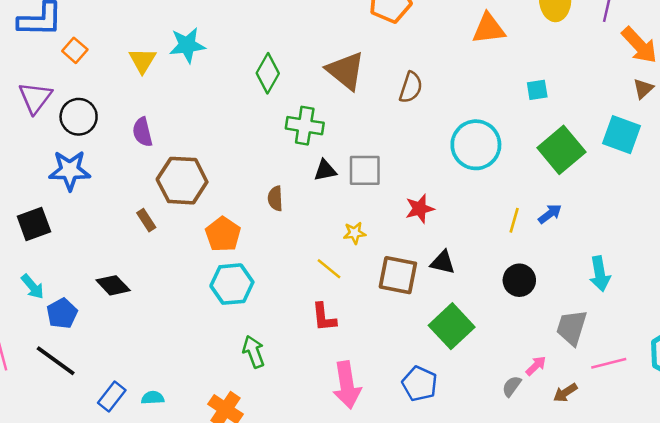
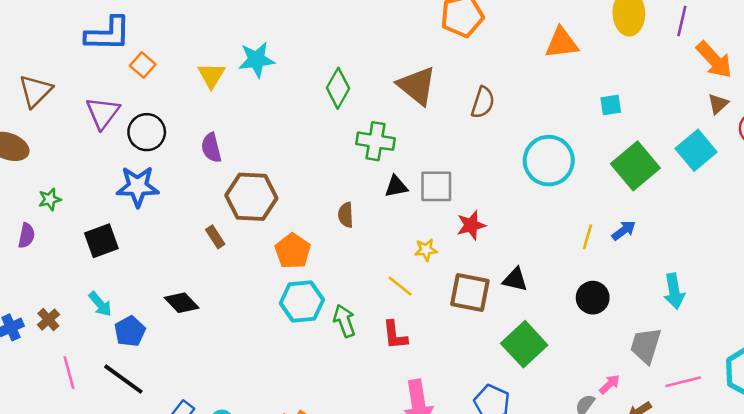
cyan square: (622, 135) -> (696, 150), turned 30
red star: (420, 209) -> (471, 225), moved
green arrow: (254, 352) -> (344, 321), moved

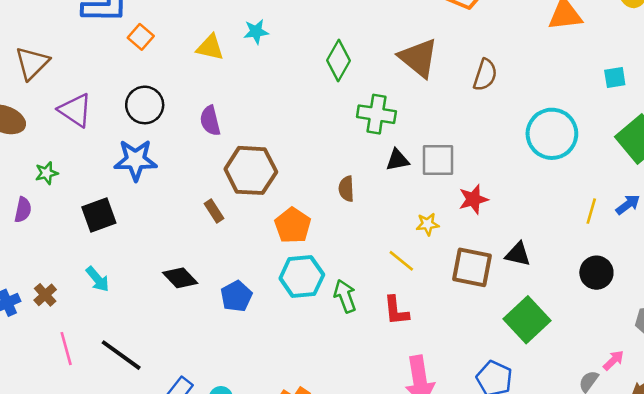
cyan star: (257, 60) -> (256, 32), size x0.7
yellow triangle: (211, 75) -> (210, 47), turned -48
purple triangle: (103, 113) -> (75, 110), moved, turned -33
blue pentagon: (130, 331) -> (236, 296), moved

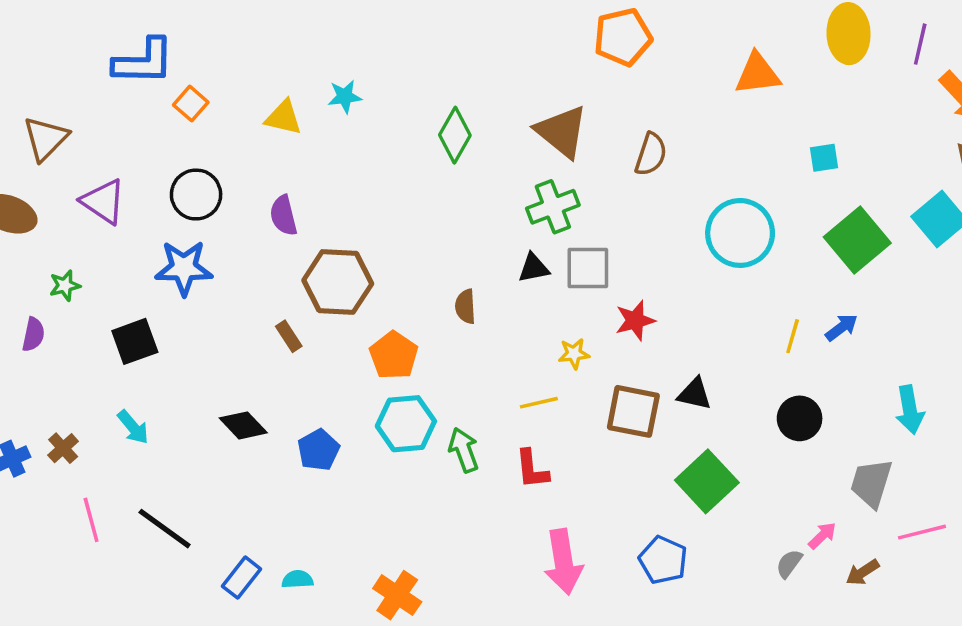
green cross: (376, 114) -> (553, 207), moved, turned -30
yellow line: (401, 261) -> (539, 403), turned -52

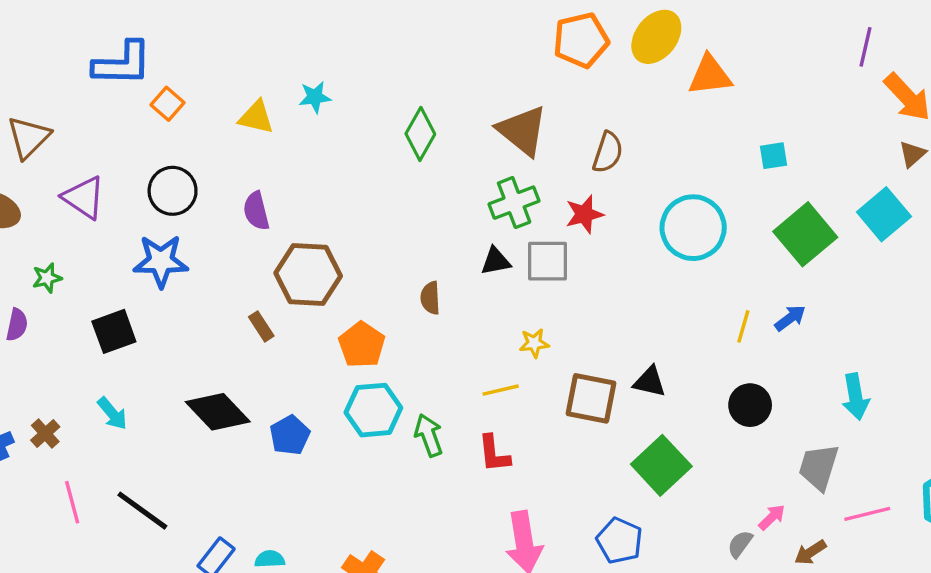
yellow ellipse: (849, 34) -> (656, 37), moved, turned 40
red star: (635, 320) -> (584, 214), moved
black diamond: (243, 425) -> (218, 412), size x1.4

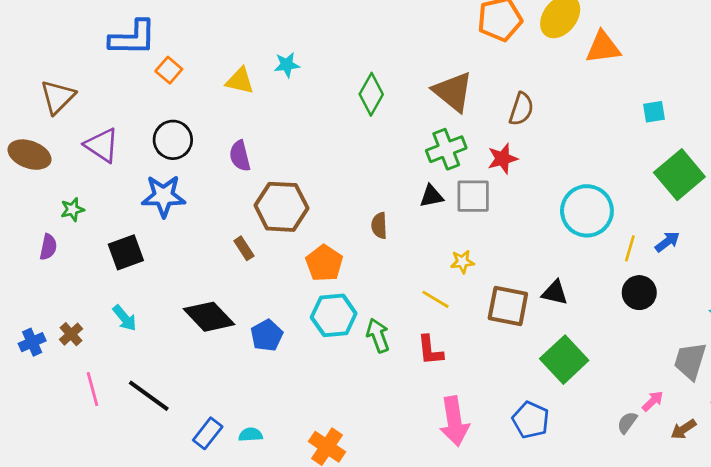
cyan circle: (693, 228) -> (587, 211), moved
yellow line: (501, 390) -> (436, 299), turned 44
black circle: (750, 405) -> (639, 293), moved

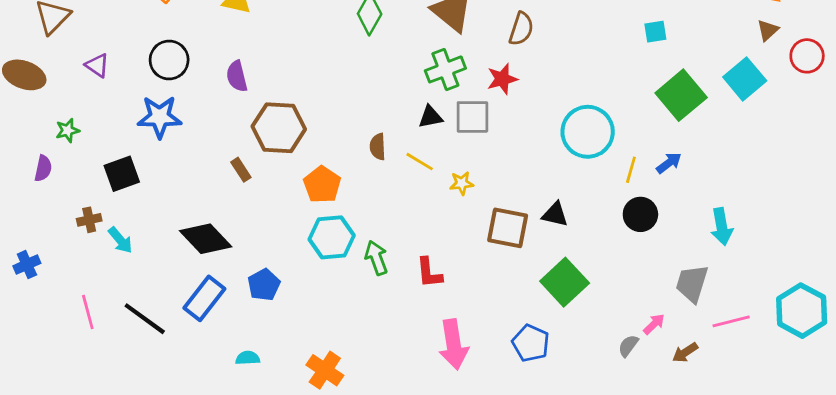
purple triangle: (102, 145) -> (97, 65), size x0.7
yellow line: (436, 299) -> (420, 162), moved
brown cross: (71, 334) -> (89, 220), moved, turned 30
blue pentagon: (267, 335) -> (264, 285), moved
blue rectangle: (208, 433) -> (204, 298), moved, size x1.4

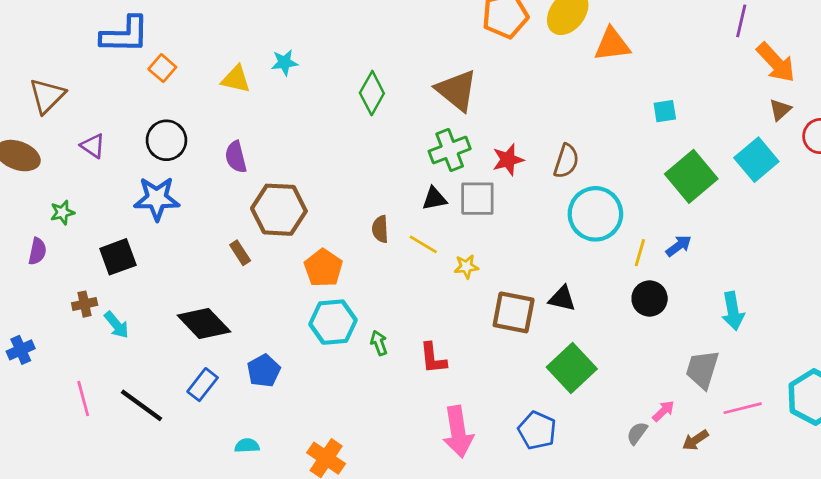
brown semicircle: (521, 29) -> (566, 161), moved
green arrow: (376, 258) -> (379, 343), size x0.7
blue rectangle: (204, 298) -> (203, 385), size x0.7

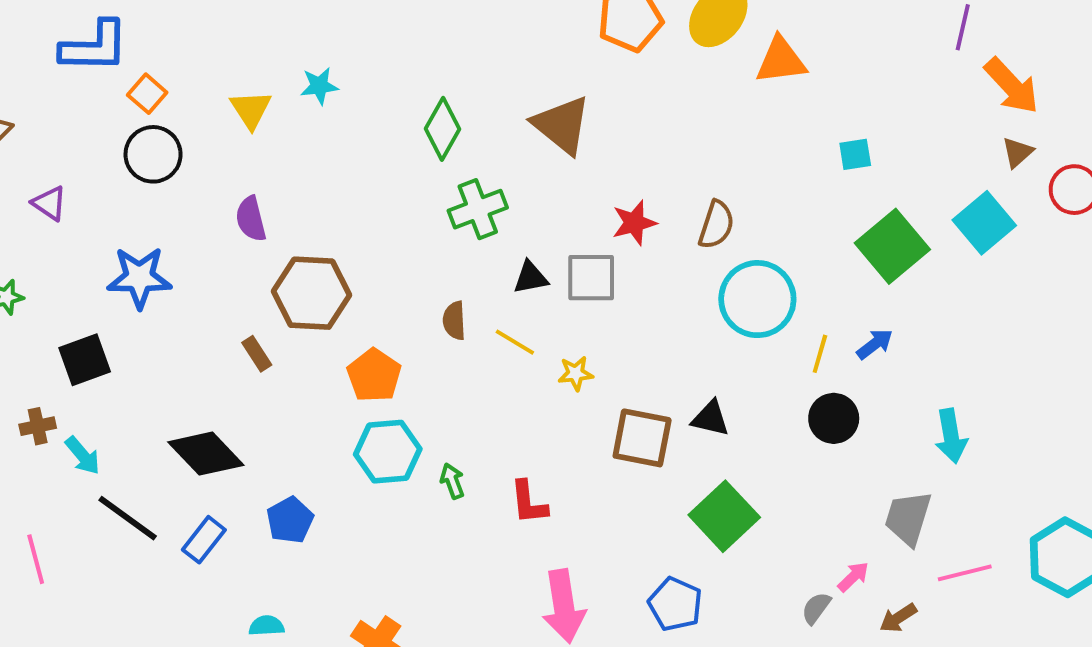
yellow triangle: (236, 79) -> (251, 109), turned 44
black circle: (166, 140) -> (153, 154), moved
green cross: (450, 150) -> (478, 209), moved
black line: (141, 405) -> (128, 518), moved

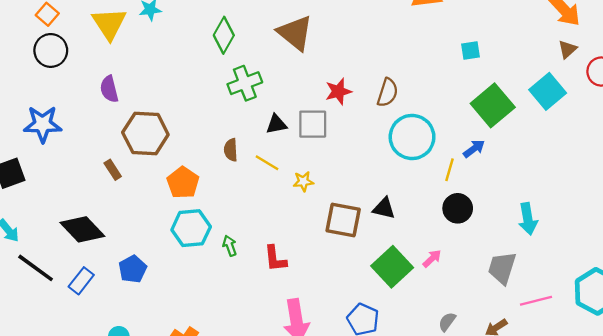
yellow triangle: (251, 109) -> (109, 24), size x1.4
blue arrow: (875, 344) -> (474, 149), moved
pink arrow: (853, 577) -> (432, 259), moved

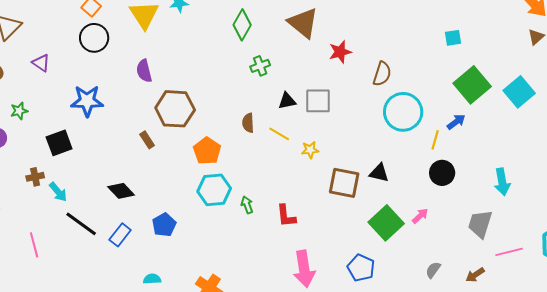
green cross: (245, 83) -> (260, 66), size x0.7
red star: (338, 91) -> (340, 52), moved
cyan square: (548, 91) -> (519, 92), moved
black diamond: (82, 229) -> (121, 191), size x0.7

